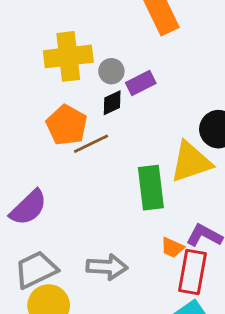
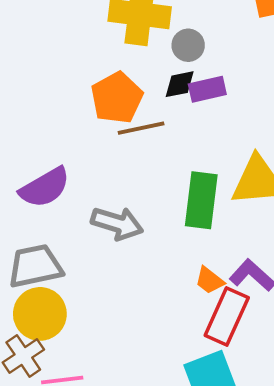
purple rectangle: (141, 83) -> (207, 89), moved
gray arrow: (107, 267) -> (117, 223), moved

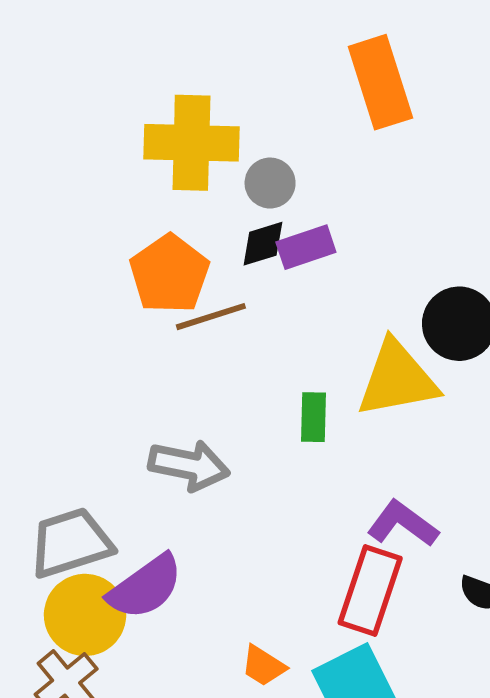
purple semicircle: (45, 187) -> (145, 587), moved
green rectangle: (201, 200) -> (314, 417), size x0.6
orange trapezoid: (209, 280) -> (263, 666), moved

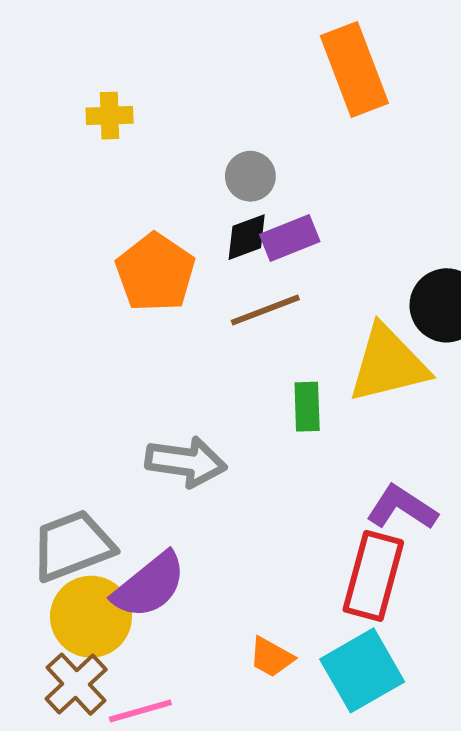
yellow cross: (191, 143) -> (110, 116), moved, size x0.5
brown line: (211, 317) -> (265, 310), moved

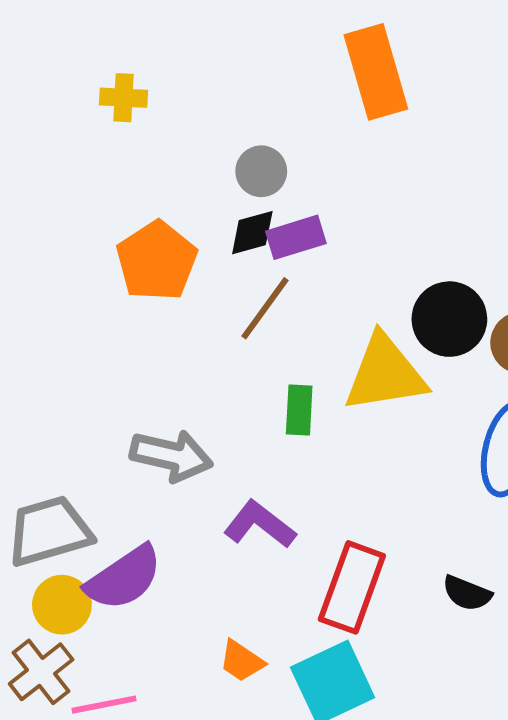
brown line: (265, 310) -> (265, 308), turned -38
purple L-shape: (402, 508) -> (260, 524), moved
yellow circle: (91, 617) -> (62, 605), size x0.7

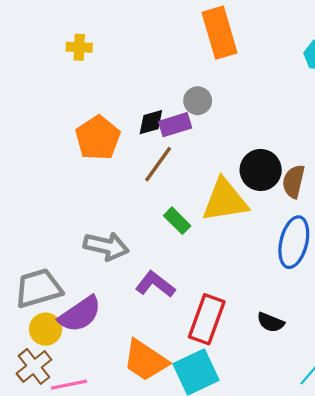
gray circle: (261, 171) -> (198, 101), moved
green rectangle: (299, 410) -> (177, 221), turned -48
orange trapezoid: (242, 661) -> (145, 360), size x1.8

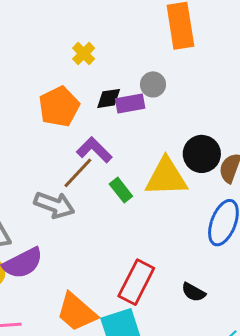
yellow cross: (79, 47) -> (84, 54), moved, turned 35
brown line: (158, 164) -> (78, 173), moved
purple L-shape: (155, 284) -> (94, 150), moved

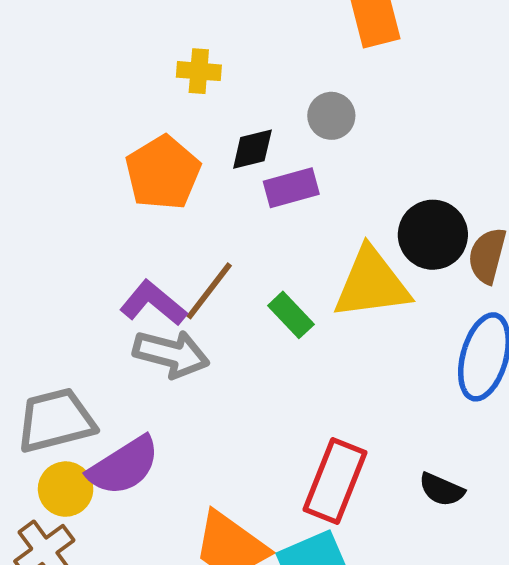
yellow cross: (84, 54) -> (199, 71), turned -35
purple rectangle: (130, 103) -> (291, 188), moved
purple L-shape: (94, 150) -> (153, 303), moved

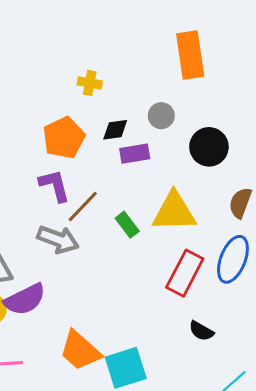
black circle: (433, 235) -> (209, 147), moved
purple L-shape: (153, 303) -> (55, 186), moved, turned 30
red rectangle: (335, 481) -> (185, 273), moved

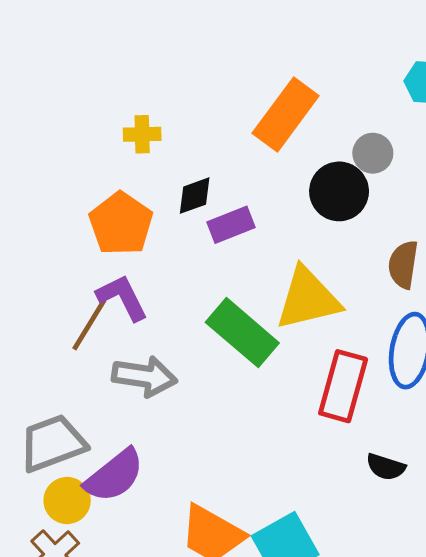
orange rectangle: (190, 55) -> (286, 115), moved, turned 57
gray circle: (161, 116) -> (373, 153), moved
brown line: (83, 207) -> (89, 325), moved
green rectangle: (127, 225) -> (242, 333), size x1.8

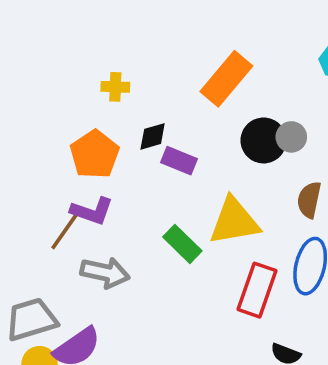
gray circle: (373, 153) -> (291, 137), moved
purple rectangle: (231, 225) -> (179, 161), turned 40
purple L-shape: (122, 297) -> (92, 211), turned 132
green rectangle: (242, 333) -> (182, 244), size x0.7

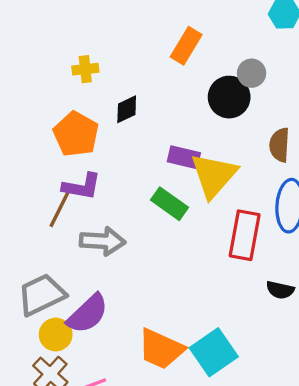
orange rectangle: (226, 79) -> (186, 46), size x0.7
gray circle: (291, 137) -> (252, 73), moved
purple rectangle: (179, 161) -> (184, 157), moved
yellow triangle: (234, 221) -> (214, 175), turned -30

